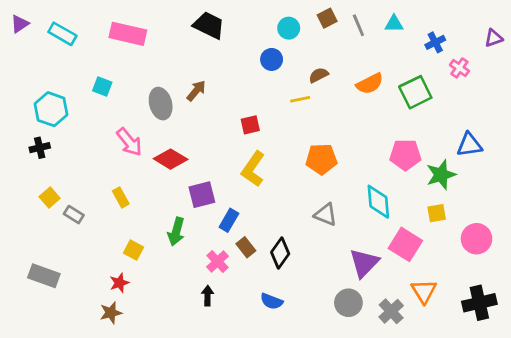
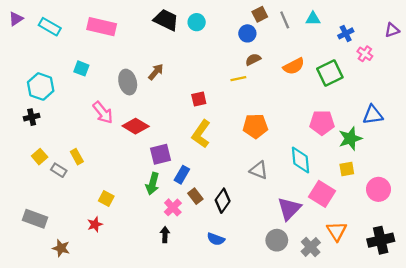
cyan circle: (289, 28) -> (197, 22), moved
blue circle: (272, 59) -> (247, 33), moved
yellow rectangle: (121, 197) -> (77, 157), moved
green arrow: (176, 232) -> (153, 184), moved
brown star: (111, 313) -> (61, 248), moved, turned 30

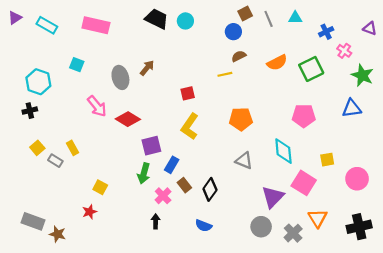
purple triangle: (392, 30) -> (370, 28), turned 40
green star: (350, 139) -> (362, 75), moved, turned -30
gray rectangle: (35, 219) -> (33, 221), moved

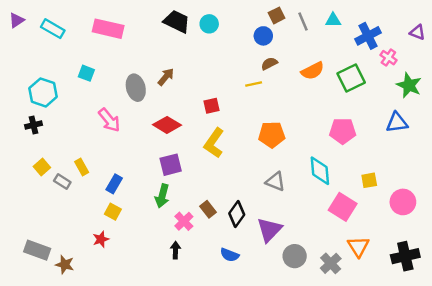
blue cross: (326, 32) -> (368, 36), size x1.5
red diamond: (128, 119) -> (167, 125), moved
blue rectangle: (172, 165) -> (114, 184), moved
purple triangle: (273, 197) -> (269, 230), moved

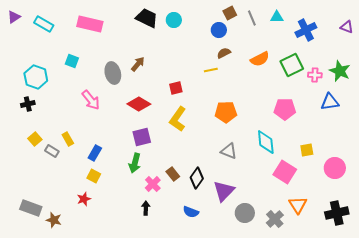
pink cross: (388, 58) -> (315, 75), moved, turned -32

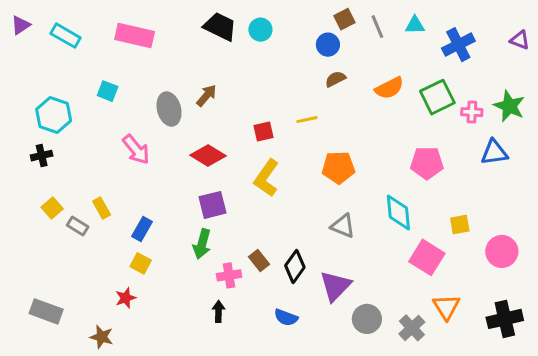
yellow line: (211, 70) -> (307, 120), moved
pink cross: (153, 184) -> (229, 275), turned 35
brown star: (54, 220) -> (102, 337), moved

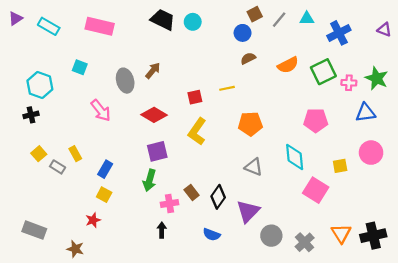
gray line: (377, 27) -> (279, 20), turned 63
pink circle: (502, 251) -> (371, 153), moved
orange triangle: (446, 307) -> (341, 233), moved

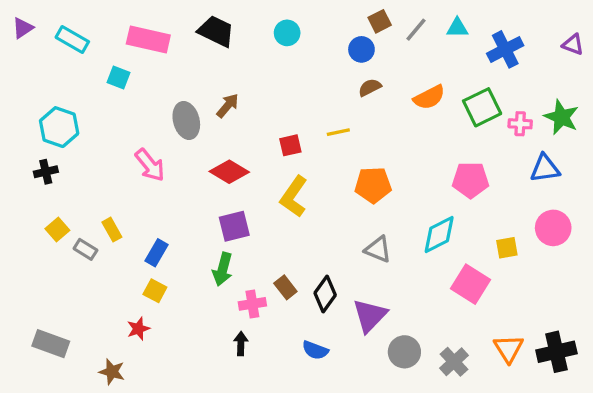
black trapezoid: (163, 20) -> (216, 31), moved
cyan square: (80, 67) -> (119, 78), moved
cyan diamond: (295, 157) -> (439, 235), turned 68

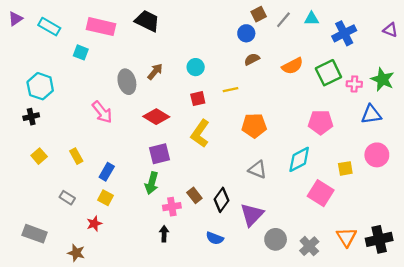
cyan circle: (287, 33) -> (196, 67), moved
gray rectangle: (85, 249) -> (67, 198), moved

